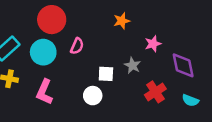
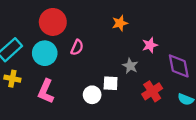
white square: (106, 74) -> (111, 83), moved

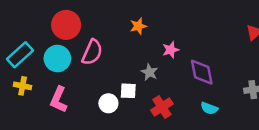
pink semicircle: (77, 47) -> (92, 52), size x1.5
red cross: (152, 91) -> (162, 107), moved

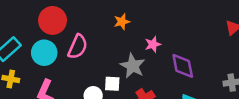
gray star: (149, 72) -> (133, 66), size x1.5

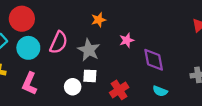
red circle: (53, 20) -> (22, 19), moved
gray star: (133, 66) -> (89, 50), moved

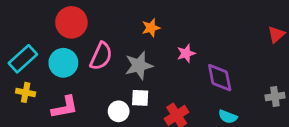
red circle: (22, 19) -> (71, 22), moved
gray star: (89, 50) -> (139, 66), turned 30
pink L-shape: (29, 84) -> (65, 107), turned -125

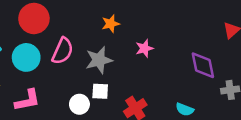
purple diamond: (220, 78) -> (203, 65), moved

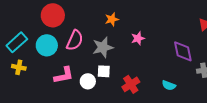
pink L-shape: (27, 100) -> (64, 75), moved

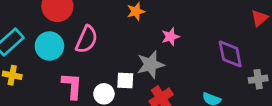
gray star: (103, 47) -> (150, 65), moved
pink L-shape: (64, 75) -> (72, 86), turned -75

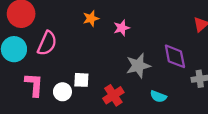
pink star: (170, 37) -> (122, 28), moved
gray star: (150, 65) -> (138, 66), moved

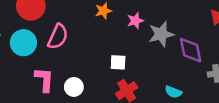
gray star: (138, 66) -> (161, 34), moved
white square: (81, 80) -> (118, 62), moved

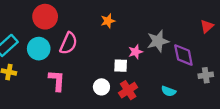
pink star: (135, 21) -> (136, 52), moved
white circle: (74, 87) -> (101, 87), moved

